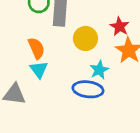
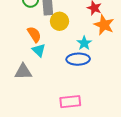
yellow circle: (85, 38) -> (59, 21), moved

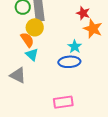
yellow circle: (59, 21) -> (35, 27), moved
gray triangle: (23, 72) -> (18, 75), turned 30

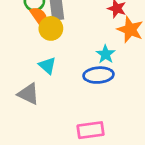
orange semicircle: (27, 40) -> (39, 17), moved

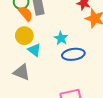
yellow circle: (51, 28) -> (24, 36), moved
cyan star: (106, 54) -> (61, 38), moved

